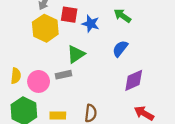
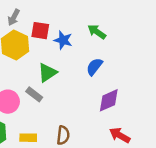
gray rectangle: (63, 75) -> (34, 94), turned 49

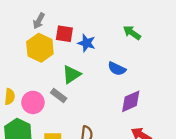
green arrow: (97, 32) -> (132, 33), moved
blue semicircle: (94, 67) -> (117, 69), turned -102

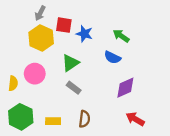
green arrow: (132, 33) -> (121, 36), moved
gray rectangle: (59, 95) -> (74, 88), moved
pink circle: (33, 102) -> (35, 74), moved

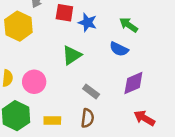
yellow hexagon: (41, 38) -> (18, 26), moved
pink circle: (35, 74) -> (34, 82), moved
gray rectangle: (74, 88) -> (91, 91), moved

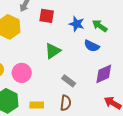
blue star: (87, 22) -> (77, 24), moved

